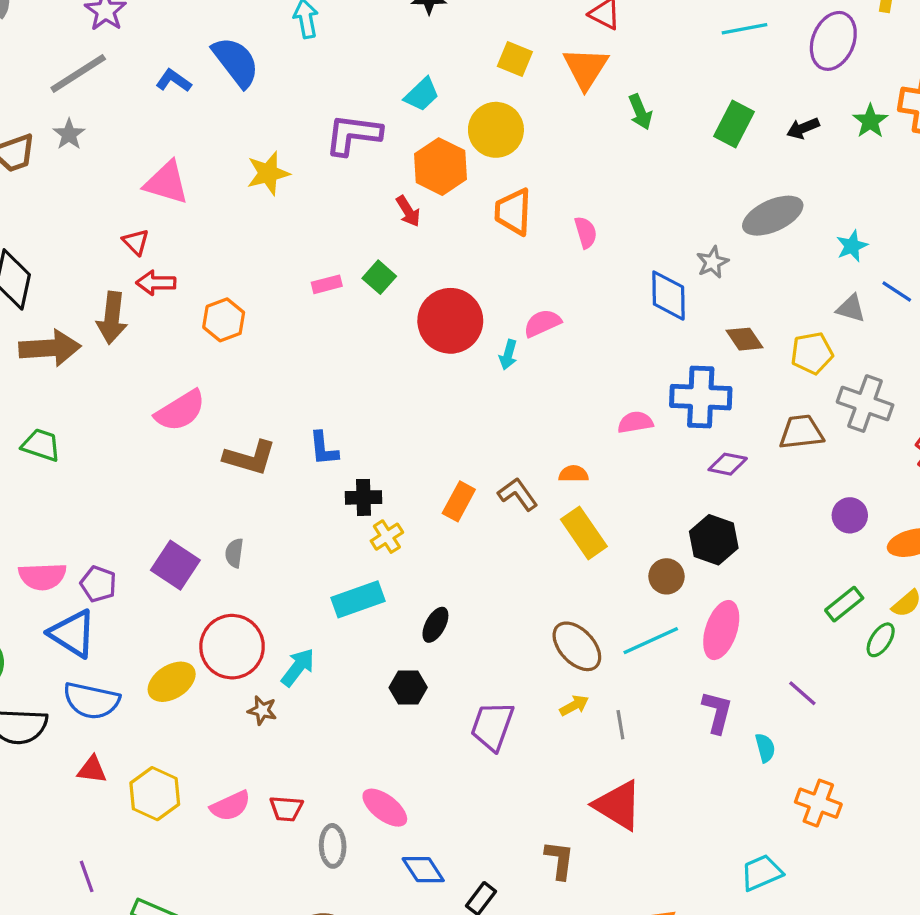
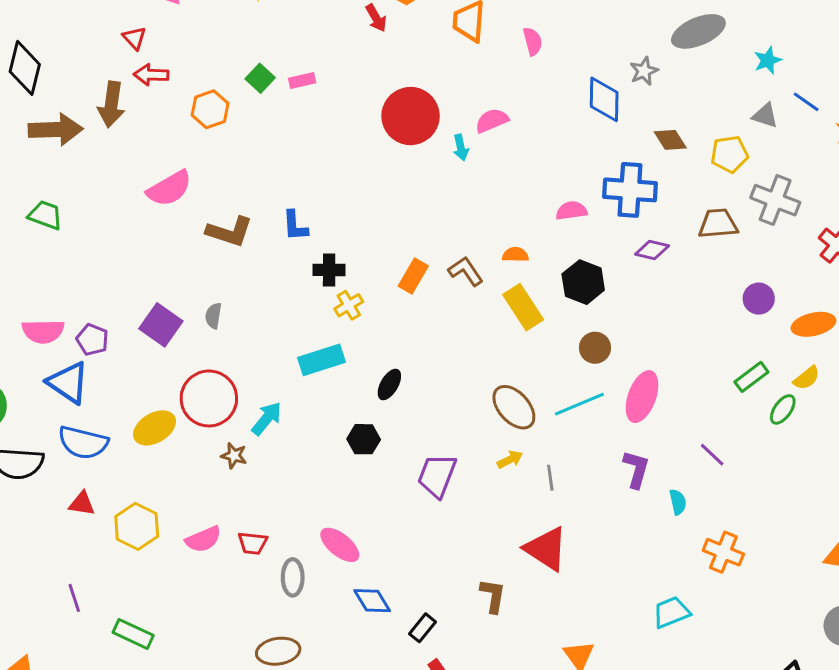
green square: (379, 277) -> (260, 78), moved
cyan arrow: (508, 355) -> (461, 147), turned -30
black hexagon: (714, 540) -> (583, 282), moved

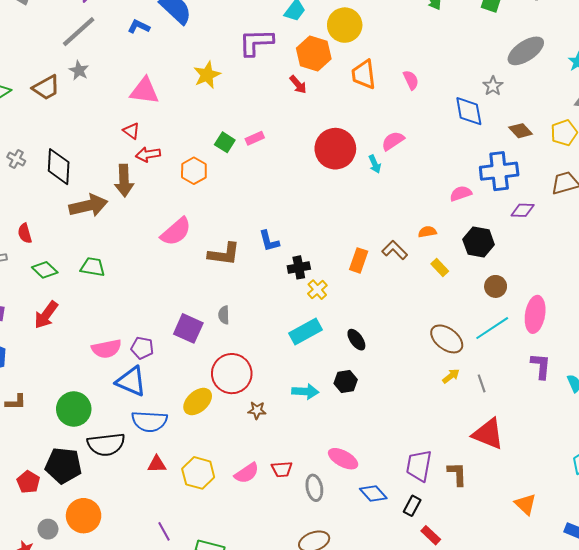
yellow rectangle: (523, 307) -> (440, 268), size x0.6
black ellipse: (389, 384) -> (356, 340), turned -55
cyan arrow: (267, 418) -> (305, 392), moved, turned 65
purple trapezoid: (437, 475) -> (419, 466), moved

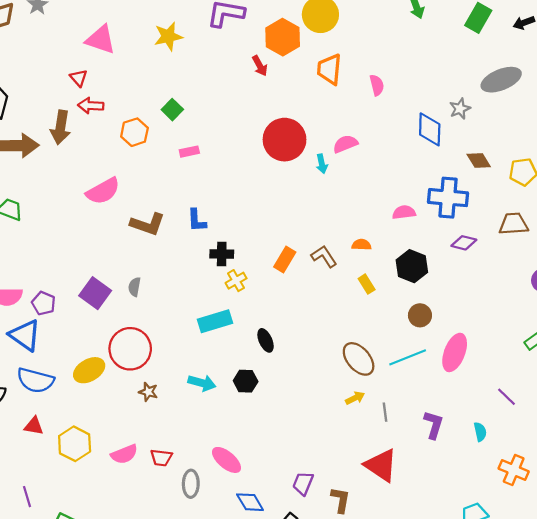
pink rectangle: (255, 138) -> (189, 152), moved
purple L-shape: (541, 366) -> (434, 425), moved
purple trapezoid: (419, 466) -> (303, 483), size x0.7

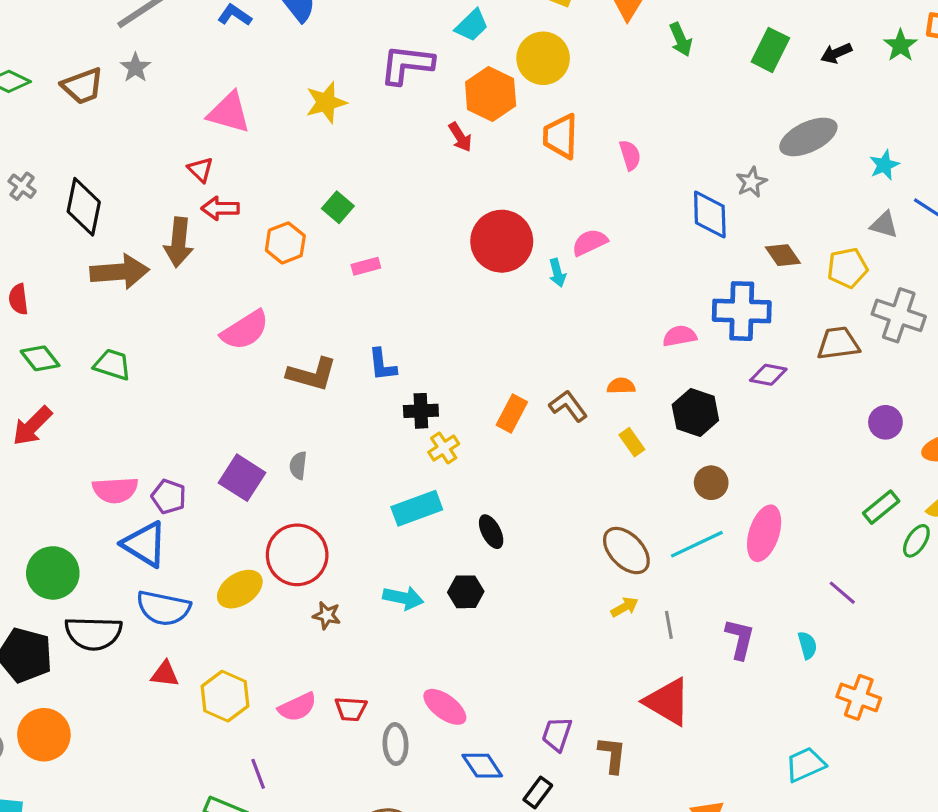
purple line: (27, 497) -> (258, 774), moved

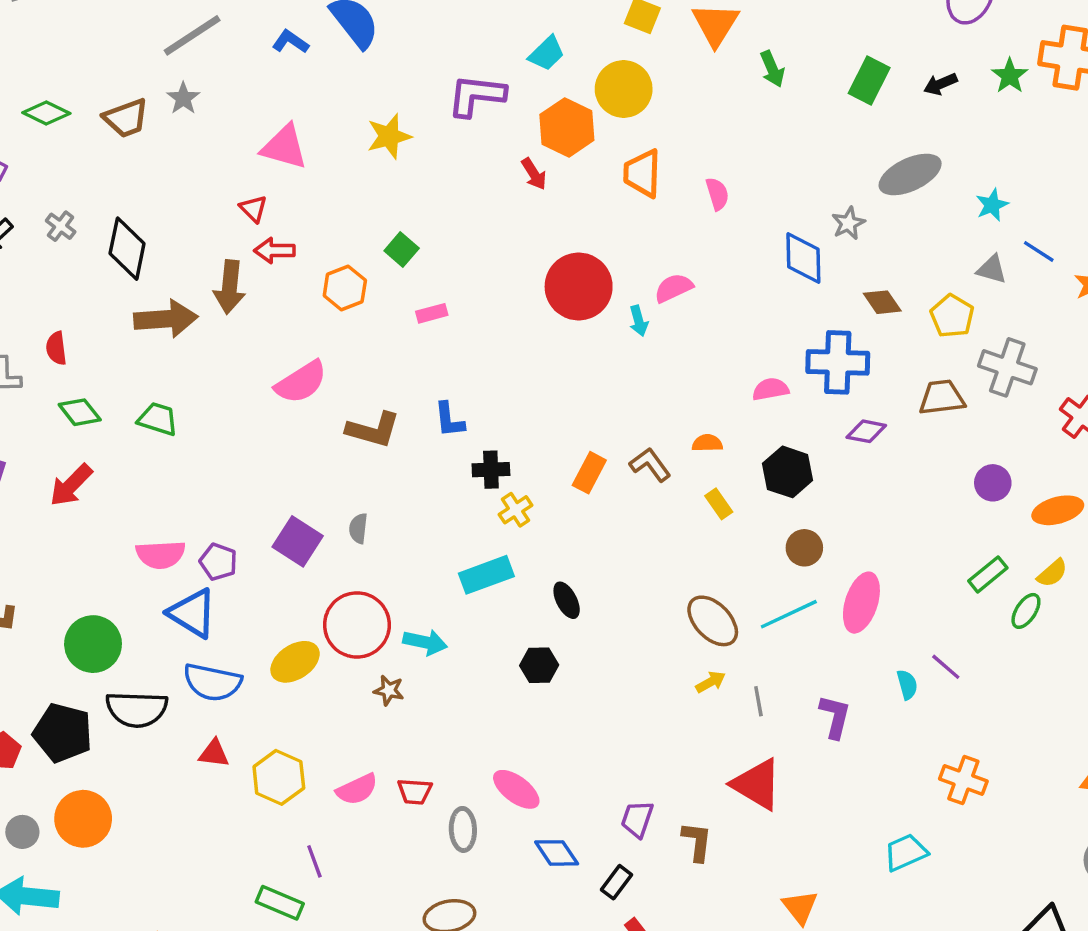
yellow pentagon: (847, 268) -> (952, 316), turned -30
cyan arrow: (403, 598) -> (425, 642), moved
cyan semicircle: (807, 645) -> (907, 685), moved

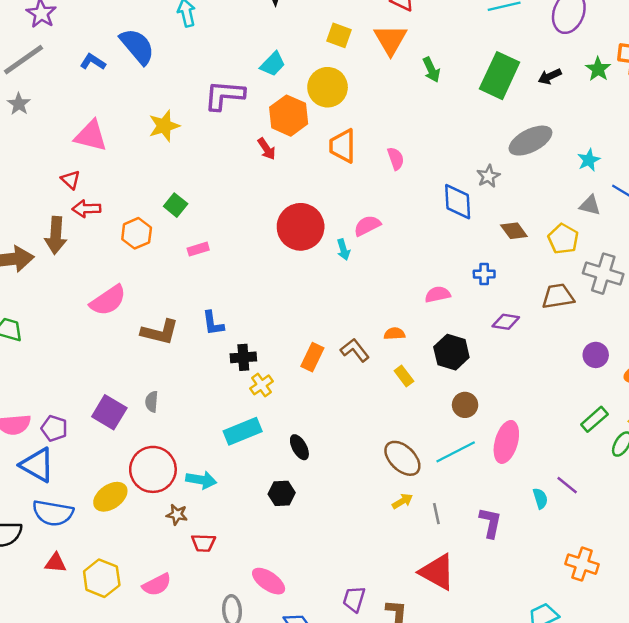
green rectangle: (869, 80) -> (500, 76), size x1.4
blue cross: (838, 362) -> (484, 274), size x0.5
red trapezoid: (415, 791) -> (203, 543), moved

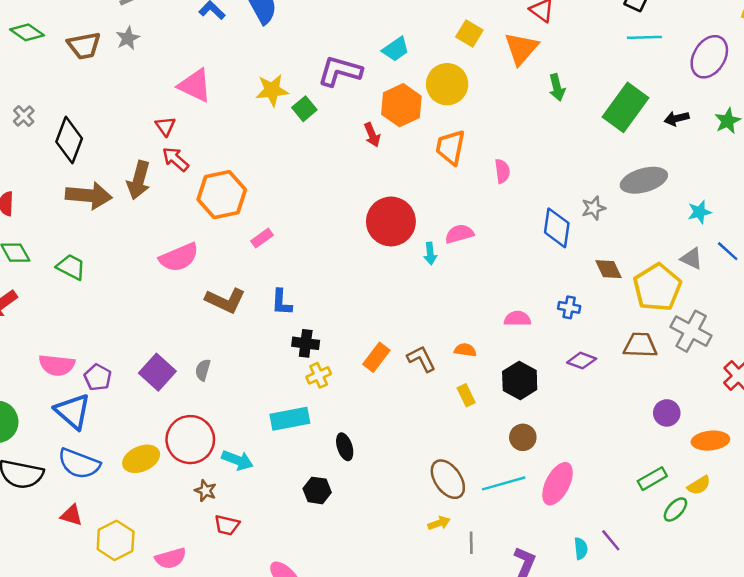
green square: (176, 205) -> (304, 109), moved
red arrow: (86, 209) -> (176, 159), turned 32
orange hexagon: (137, 233) -> (222, 195), size x1.5
yellow pentagon: (563, 239) -> (657, 287), size x1.5
pink rectangle: (198, 249) -> (262, 238), moved, turned -30

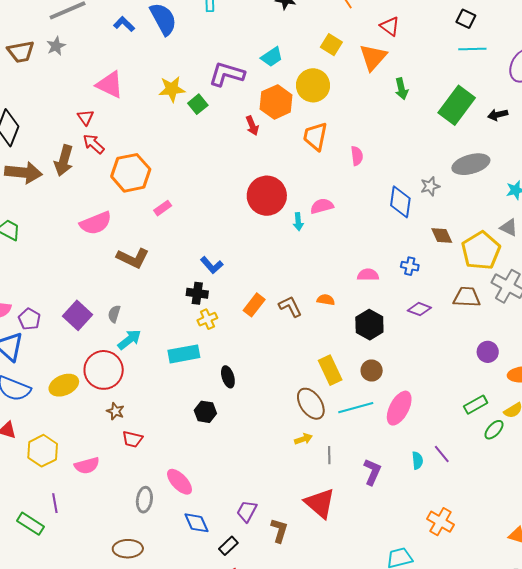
blue L-shape: (282, 302) -> (212, 265), moved, turned -45
yellow rectangle: (466, 395) -> (330, 370), moved, size x1.6
cyan arrow: (237, 460) -> (129, 340), moved, turned -60

